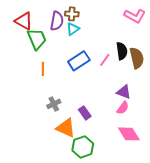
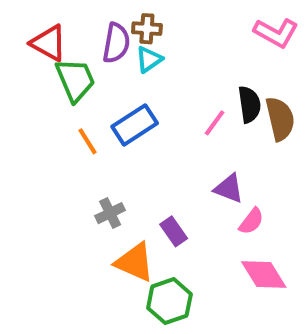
blue rectangle: (79, 61) -> (135, 125), moved
orange line: (43, 69) -> (88, 141), turned -32
purple triangle: (124, 92) -> (229, 188), moved

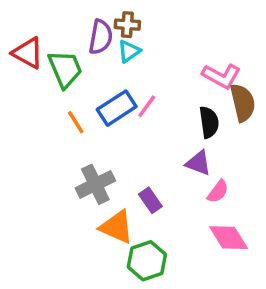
pink L-shape: (276, 33) -> (221, 76), moved
red triangle: (49, 43) -> (28, 53), moved
black semicircle: (249, 104) -> (209, 122), moved
pink line: (215, 123) -> (147, 106), moved
gray cross: (110, 213) -> (95, 184), size x1.5

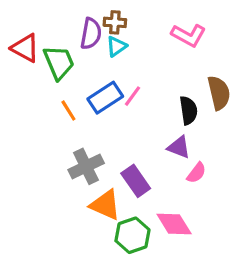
pink L-shape: (221, 76) -> (188, 35), moved
purple rectangle: (150, 200) -> (136, 181), size x1.4
pink diamond: (229, 238) -> (174, 224), moved

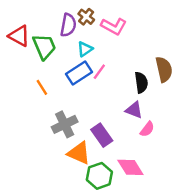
brown cross: (115, 22) -> (86, 17), turned 35
pink L-shape: (188, 35) -> (114, 26), moved
cyan triangle: (116, 46) -> (85, 49), moved
orange line: (68, 110) -> (42, 87), moved

